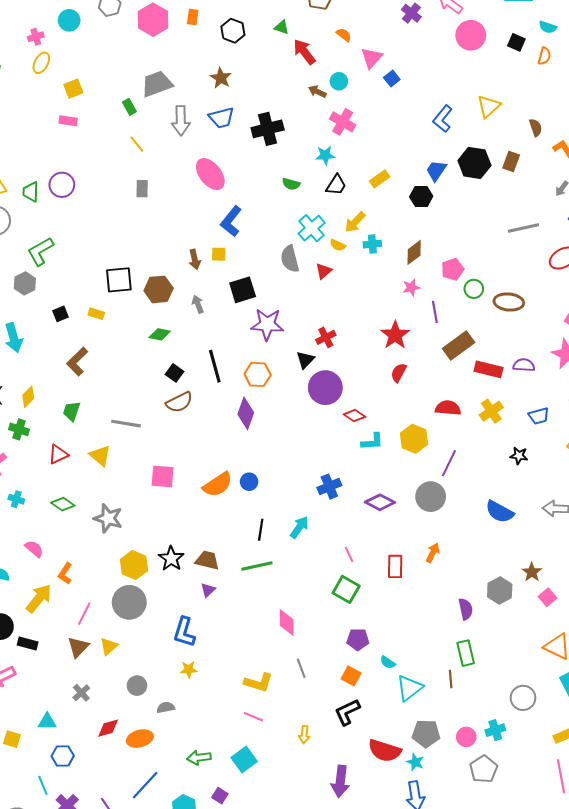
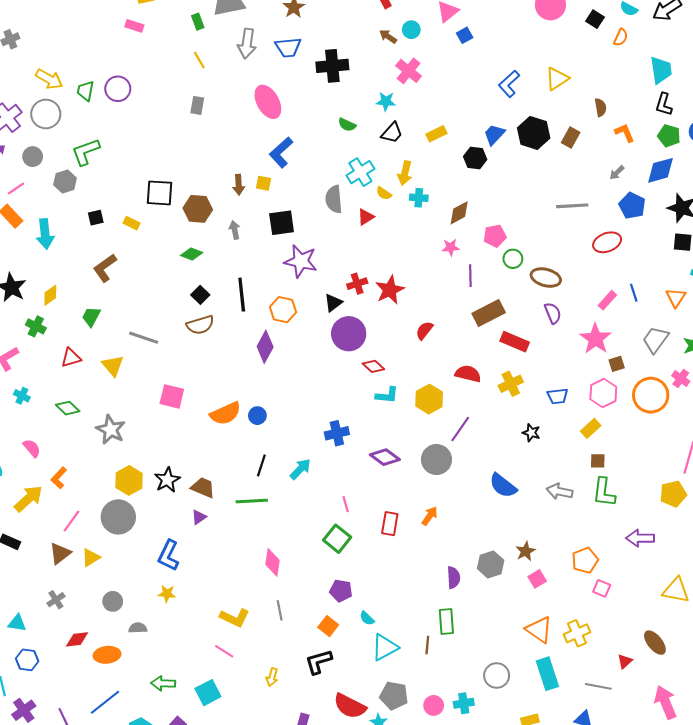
yellow arrow: (355, 222) -> (405, 173), turned -40
red star: (395, 335) -> (390, 290), moved
purple semicircle: (524, 365) -> (553, 313), moved, turned 55

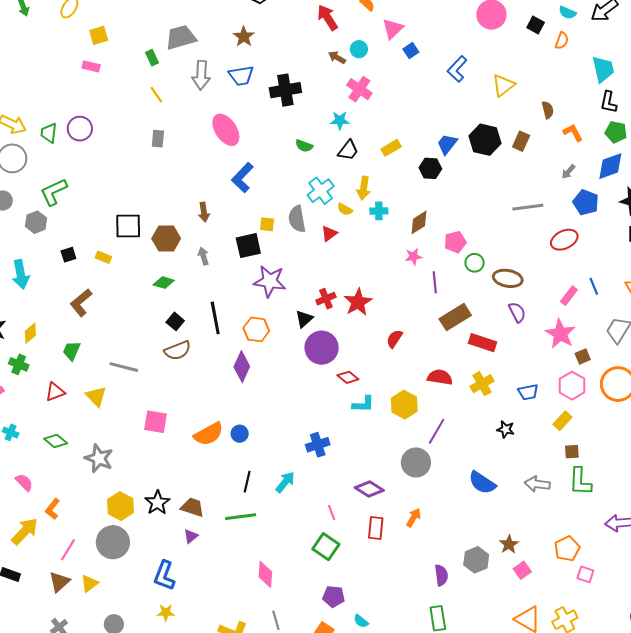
blue L-shape: (509, 84) -> (457, 69), moved
yellow square: (264, 183) -> (267, 224), moved
purple diamond: (385, 457) -> (369, 489), moved

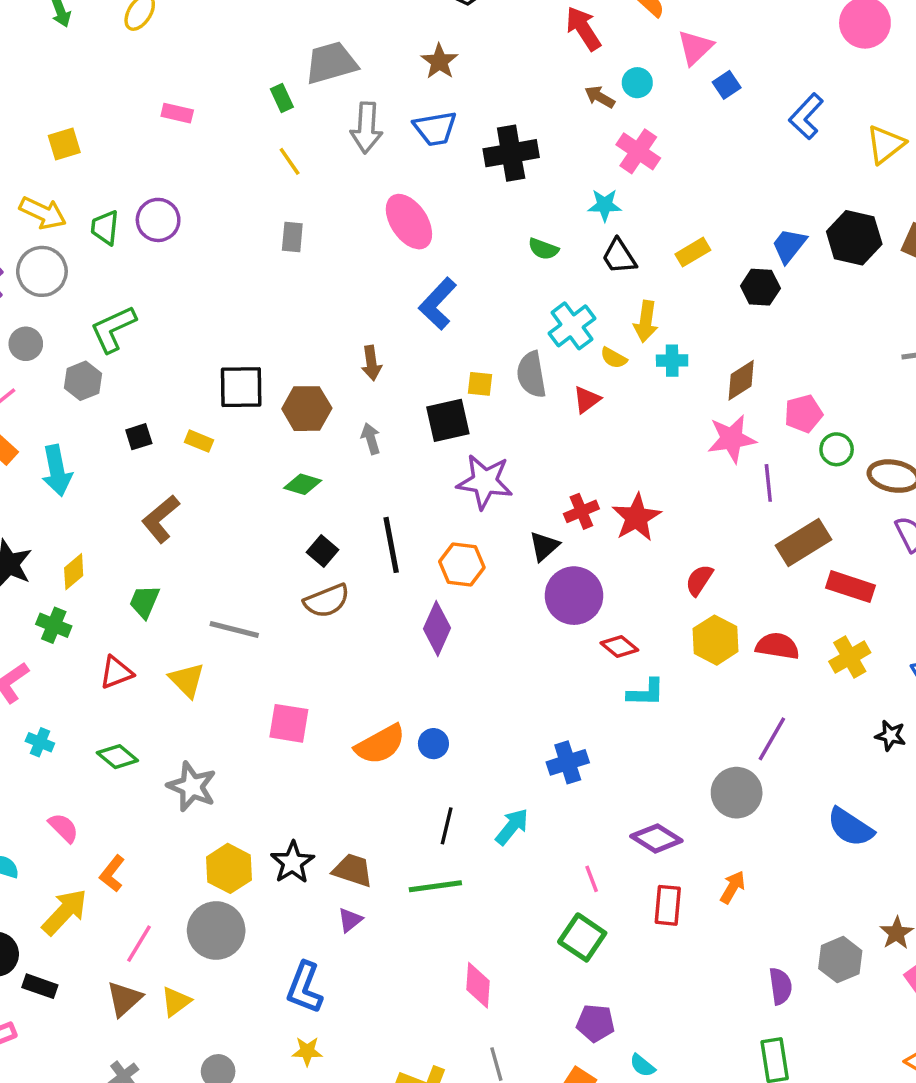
yellow square: (99, 35) -> (64, 144), moved
black trapezoid: (348, 150) -> (619, 256), turned 110
pink star: (413, 257) -> (732, 439), size x1.6
yellow hexagon: (404, 405) -> (716, 640), moved

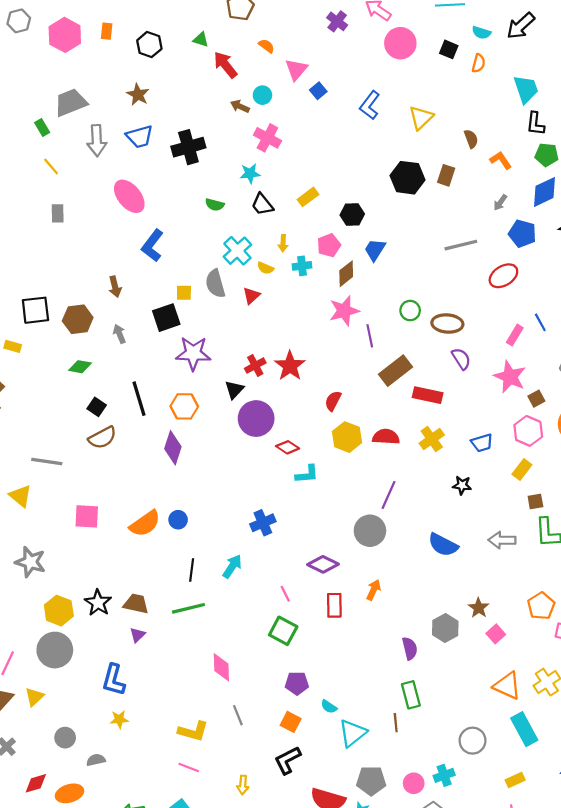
blue trapezoid: (789, 246) -> (375, 250), moved
yellow arrow: (646, 321) -> (283, 243), size x0.7
pink pentagon: (803, 414) -> (329, 245), moved

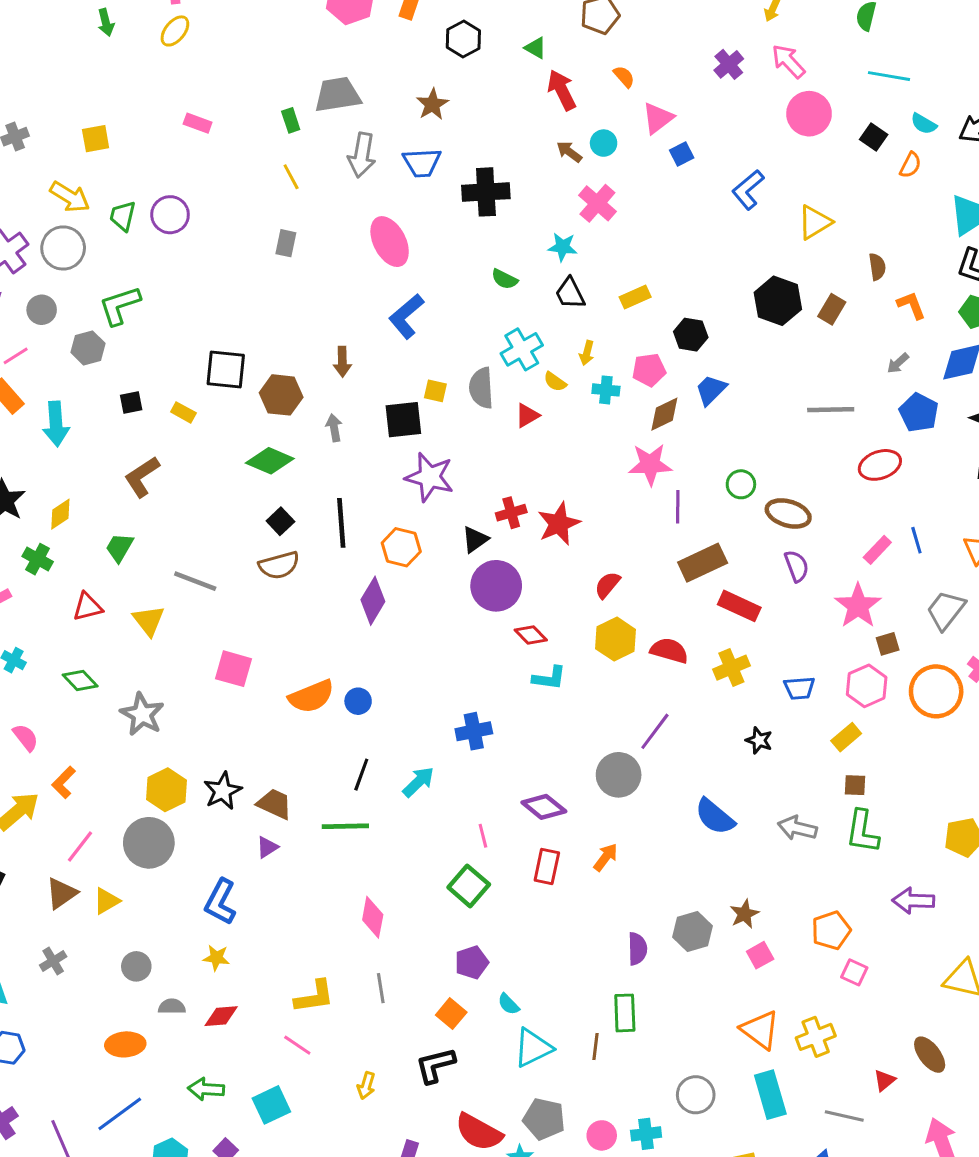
green diamond: (80, 367) -> (270, 461), size x1.4
purple pentagon: (297, 683) -> (472, 962), turned -30
yellow L-shape: (193, 731) -> (314, 997), turned -36
red diamond: (36, 783) -> (221, 1016), moved

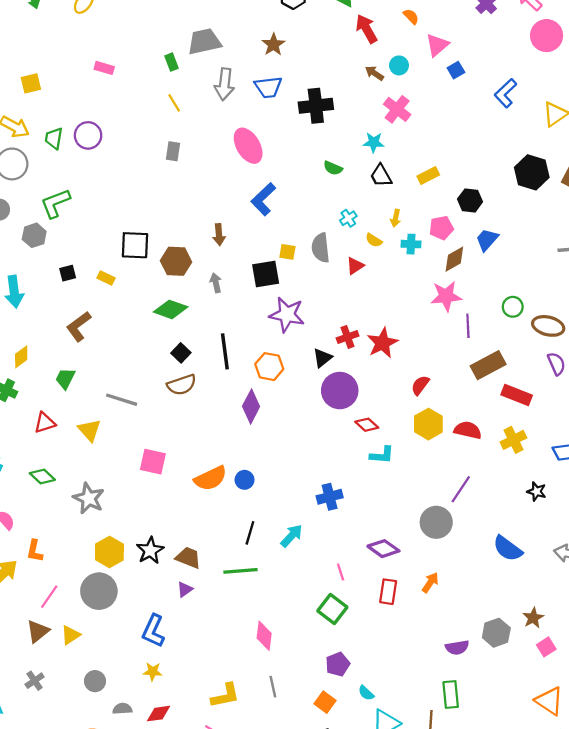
cyan cross: (522, 349) -> (348, 218), size x0.6
orange L-shape: (64, 782) -> (35, 551), turned -30
purple semicircle: (637, 949) -> (457, 647), turned 85

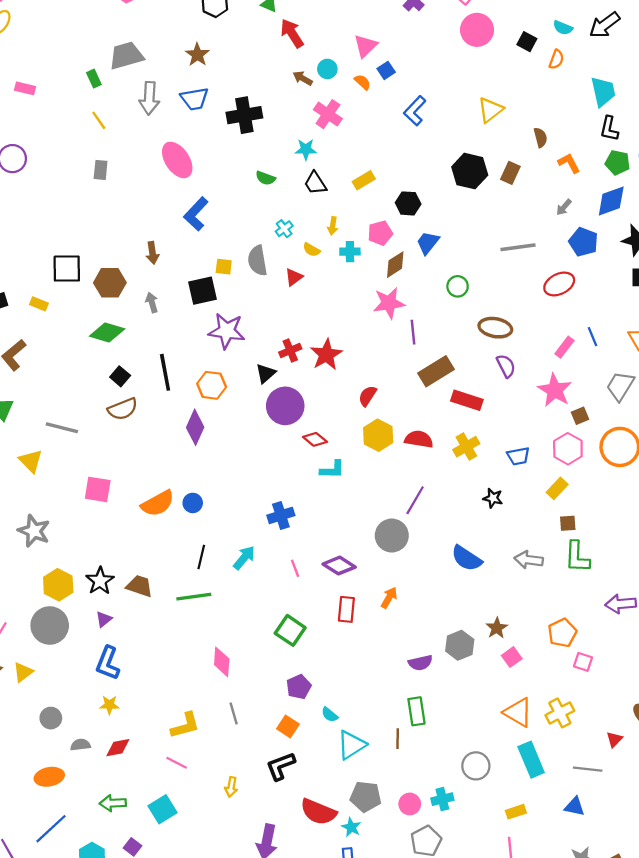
orange semicircle: (411, 16) -> (363, 82), moved
blue L-shape: (506, 93) -> (415, 111), moved
green circle: (513, 307) -> (458, 286), moved
pink line: (341, 572) -> (295, 568), moved
purple triangle: (185, 589) -> (104, 619), moved

